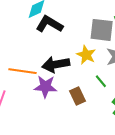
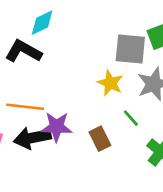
black L-shape: (49, 24) -> (23, 51), moved
black arrow: (56, 65) -> (32, 138), moved

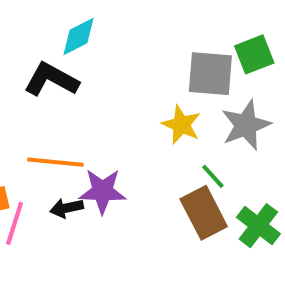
black arrow: (32, 138) -> (67, 208), size x0.6
brown rectangle: (100, 139) -> (204, 213), moved, size x1.4

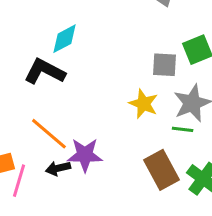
gray square: (210, 74) -> (165, 65), size x0.7
orange line: (55, 162) -> (49, 134), turned 36
green line: (213, 176) -> (183, 129), moved, turned -40

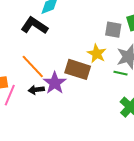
purple star: (85, 155) -> (55, 83), turned 30
brown rectangle: (162, 170) -> (78, 69), moved, turned -50

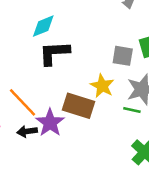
black L-shape: (34, 26) -> (54, 53), moved, turned -36

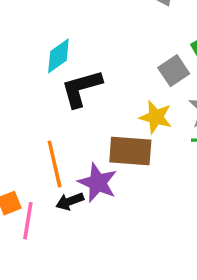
gray square: (123, 56) -> (174, 71), turned -30
orange line: (23, 102) -> (55, 164), turned 44

